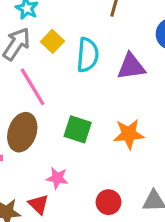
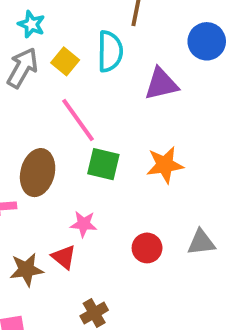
cyan semicircle: (88, 55) -> (110, 51), moved
pink line: (33, 87) -> (78, 120), moved

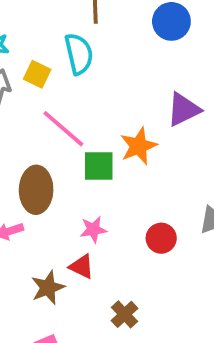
purple triangle: (161, 84) -> (184, 109), moved
orange star: (165, 165) -> (139, 146), moved

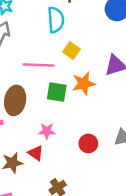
yellow square: (37, 74) -> (72, 50), moved
pink line: (63, 129) -> (38, 65), turned -48

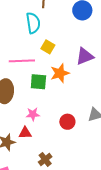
red triangle: (36, 153) -> (25, 133), turned -32

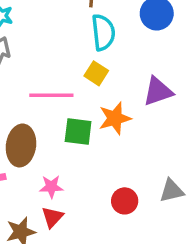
cyan semicircle: (33, 23) -> (103, 32), moved
pink star: (33, 114) -> (51, 187), moved
red triangle: (25, 133) -> (52, 217), turned -48

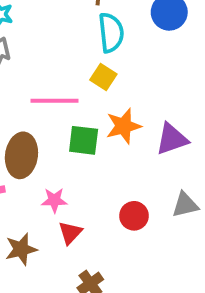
purple triangle: (158, 91) -> (172, 139), moved
red triangle: (52, 217) -> (70, 233), moved

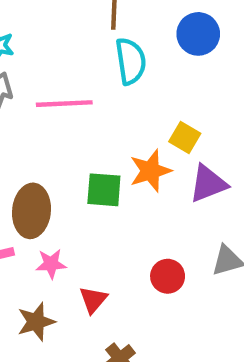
yellow square: (103, 77) -> (185, 137), moved
pink line: (55, 101) -> (64, 104), moved
pink star: (54, 200) -> (51, 264), moved

